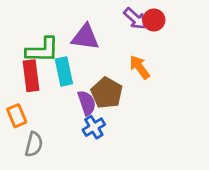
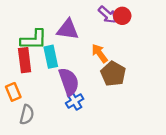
orange arrow: (140, 67) -> (100, 53), moved
brown pentagon: (107, 93) -> (113, 74), moved
purple semicircle: (87, 103) -> (69, 82), size x1.4

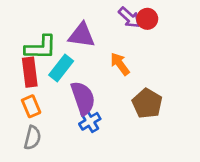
cyan rectangle: (51, 57) -> (61, 68), turned 50
brown pentagon: (113, 74) -> (147, 104), moved
orange rectangle: (13, 92) -> (31, 106), moved

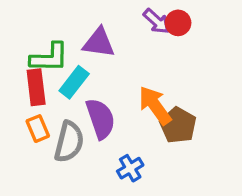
orange arrow: (120, 64) -> (155, 105), moved, size x1.4
blue cross: (90, 121) -> (130, 168), moved
gray semicircle: (32, 138) -> (69, 142), moved, size x1.4

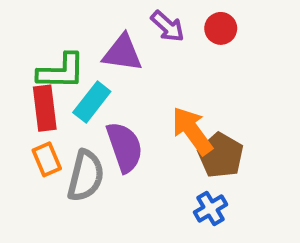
purple arrow: (157, 21) -> (168, 26), moved
blue cross: (130, 168) -> (210, 208), moved

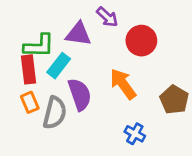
red circle: (221, 28) -> (141, 41), moved, size x1.5
brown pentagon: (221, 155) -> (174, 100), moved
blue cross: (210, 208) -> (135, 134), turned -30

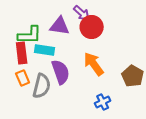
red circle: (141, 41) -> (92, 27), moved
cyan rectangle: (59, 66) -> (45, 50), turned 60
blue cross: (135, 134) -> (103, 102), turned 35

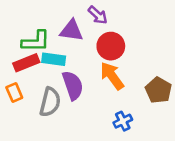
red circle: (92, 27) -> (111, 46), moved
red rectangle: (22, 53) -> (26, 63), turned 75
orange rectangle: (23, 78) -> (14, 93), moved

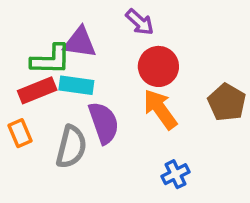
purple triangle: (71, 31) -> (80, 43), moved
brown pentagon: (158, 90) -> (227, 102), moved

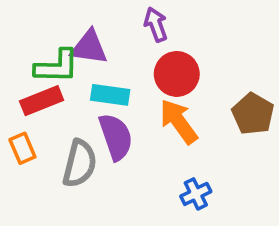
purple arrow: (140, 22) -> (156, 24), turned -152
cyan rectangle: (76, 85) -> (110, 95), moved

